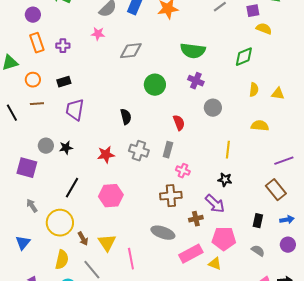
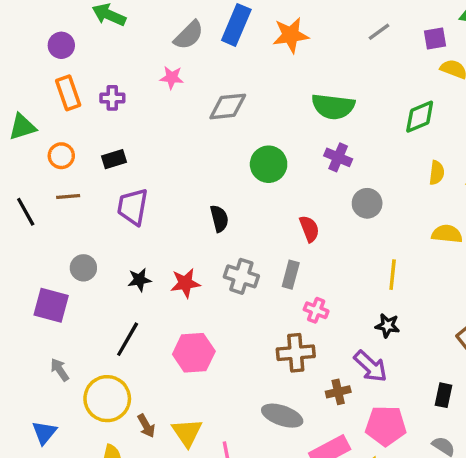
black star: (66, 148) -> (139, 280), moved

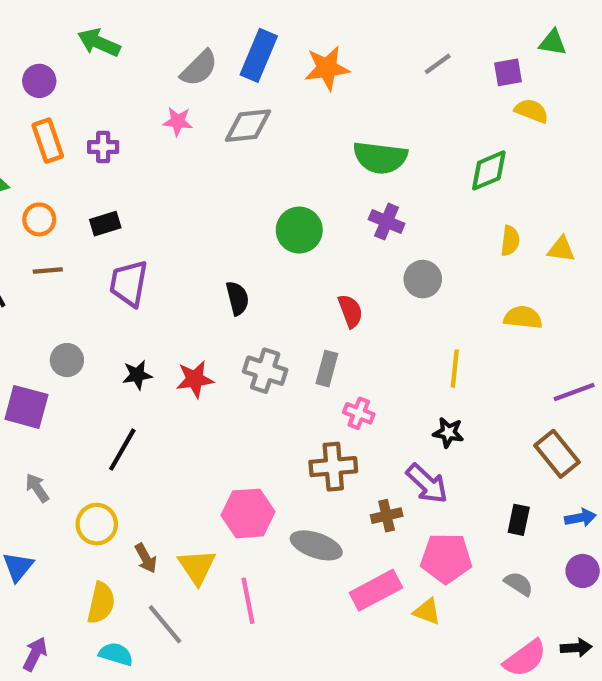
gray diamond: (228, 106) -> (248, 126), moved
pink hexagon: (194, 353) -> (248, 513), moved
yellow circle: (107, 399) -> (97, 524), size x0.7

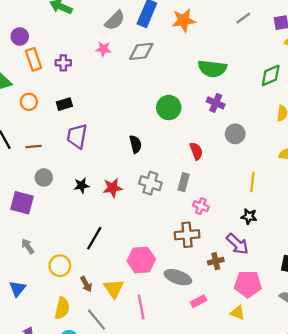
purple circle: (39, 81) -> (20, 36), moved
brown line: (48, 271) -> (33, 147), moved
black line: (122, 450) -> (94, 238), moved
pink rectangle: (376, 590) -> (199, 301), moved, size x0.6

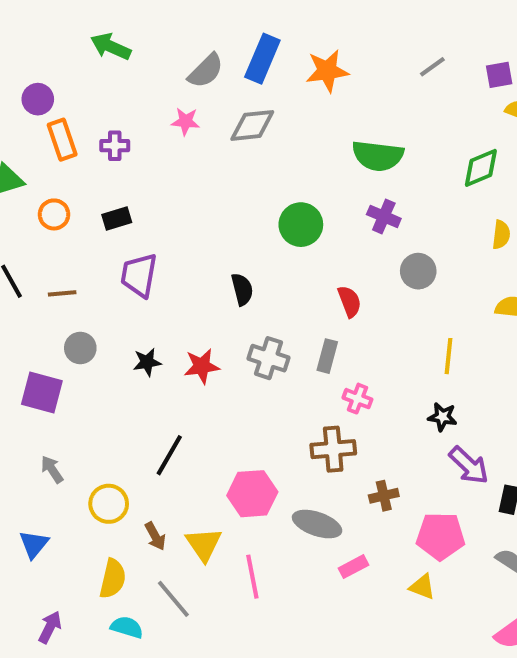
purple arrow: (237, 244) -> (469, 465), moved

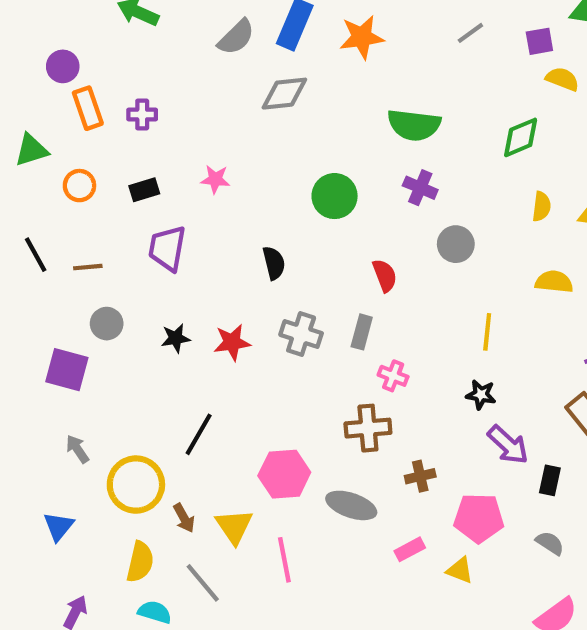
pink star: (186, 121) -> (215, 179), moved
yellow circle: (109, 504) -> (136, 485), size x1.4
pink rectangle: (353, 567) -> (410, 549), moved

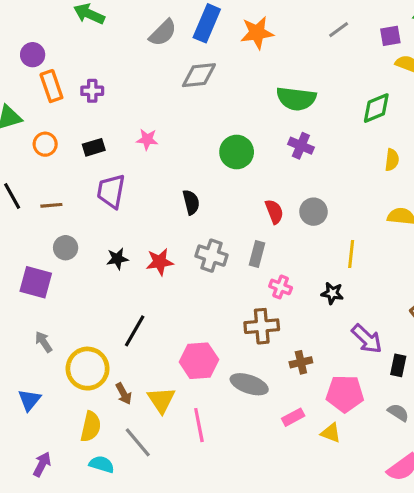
gray circle: (456, 244) -> (313, 212), moved
black star: (481, 395) -> (332, 293), moved

